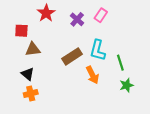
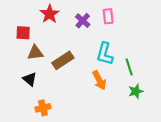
pink rectangle: (101, 15) -> (108, 16), turned -40
brown rectangle: (72, 56) -> (63, 60), moved
orange cross: (31, 94) -> (43, 108), moved

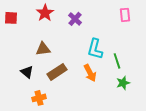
pink rectangle: (108, 16) -> (125, 15), moved
red square: (23, 33) -> (11, 18), moved
brown triangle: (35, 53) -> (43, 49), moved
brown rectangle: (63, 60) -> (57, 72), moved

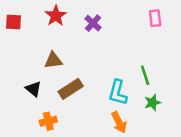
cyan L-shape: (95, 49) -> (118, 93), moved
orange arrow: (90, 73) -> (119, 122), moved

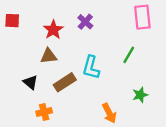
red star: (56, 16) -> (53, 30), moved
pink rectangle: (155, 18) -> (142, 17), size x1.5
green line: (145, 75) -> (129, 55), moved, turned 48
cyan L-shape: (118, 93) -> (91, 67), moved

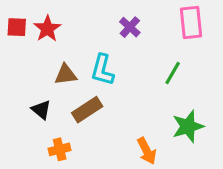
purple cross: (85, 22) -> (130, 27), moved
red star: (53, 30) -> (47, 29), moved
cyan L-shape: (91, 67) -> (102, 70), moved
green star: (140, 95) -> (188, 126), size x1.5

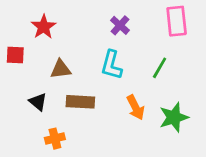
red square: (17, 27) -> (15, 55), moved
cyan L-shape: (102, 70) -> (111, 65), moved
brown rectangle: (87, 110) -> (80, 102), turned 36
orange arrow: (147, 151) -> (136, 107), moved

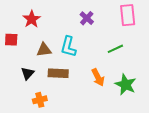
cyan L-shape: (111, 65) -> (68, 47), moved
green line: (160, 68) -> (115, 49), turned 35
black triangle: (38, 102) -> (28, 73), turned 32
green star: (174, 117) -> (126, 85), turned -30

